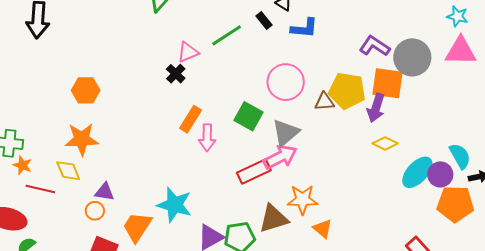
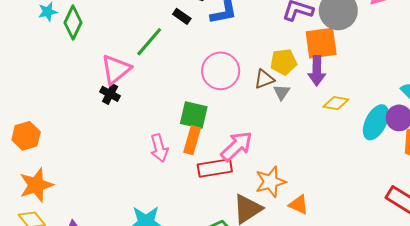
pink triangle: (188, 52) -> (116, 69), size x1.4
yellow pentagon: (347, 91) -> (283, 62), size x0.7
orange rectangle: (191, 119) -> (192, 140), moved
gray triangle: (286, 133) -> (282, 92), moved, size x0.6
red rectangle: (254, 172) -> (215, 168), turned 32

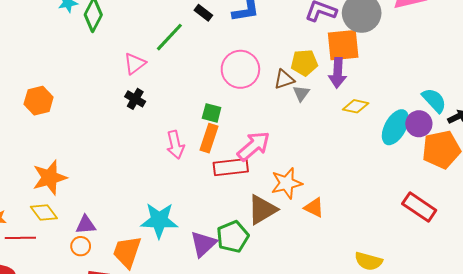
pink triangle: (116, 69) -> (135, 64), size x0.7
black cross: (110, 94) -> (135, 99), moved
green square: (194, 115) -> (212, 113), size x0.7
orange hexagon: (26, 136) -> (39, 101), moved

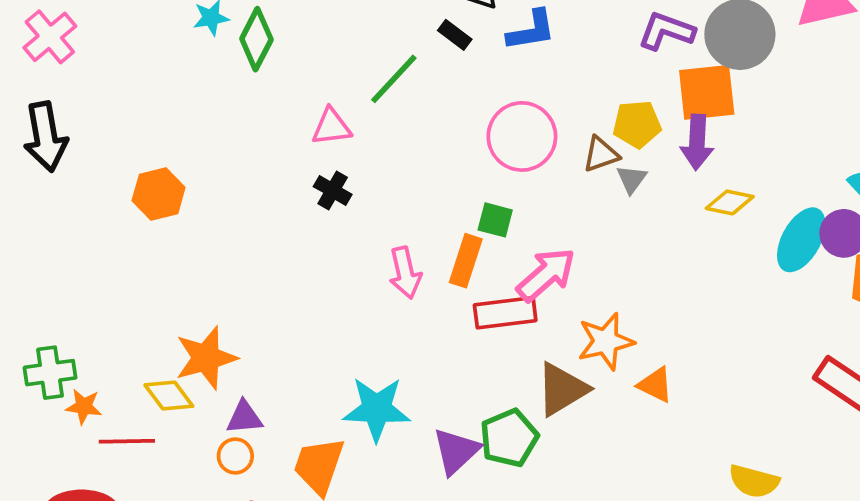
pink triangle: (135, 64) -> (331, 127), turned 30
green square: (212, 113) -> (495, 220), moved
orange star: (50, 178) -> (206, 358), moved

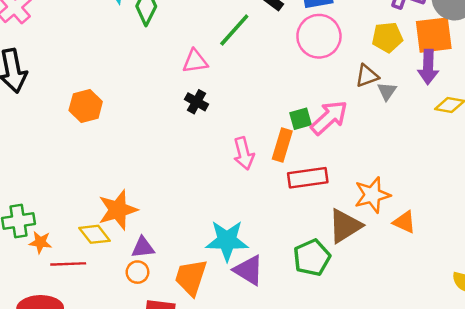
yellow pentagon: (637, 124) -> (387, 37), moved
pink circle: (522, 136) -> (319, 36), moved
green square: (495, 220) -> (300, 119), turned -30
pink arrow: (546, 275) -> (329, 118), moved
purple triangle: (456, 451) -> (249, 270), moved, turned -44

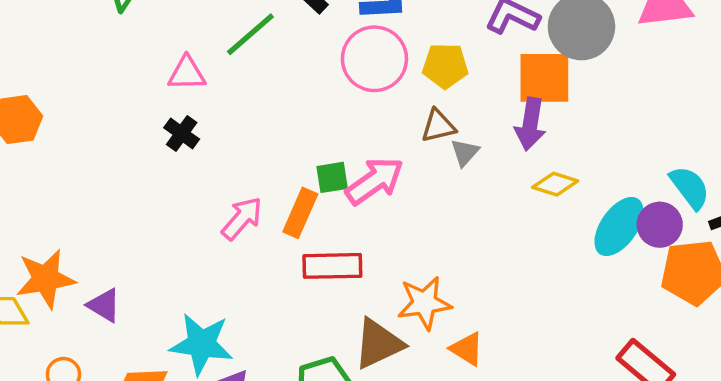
yellow pentagon: (387, 37) -> (445, 66), moved
pink arrow: (244, 153) -> (242, 218), turned -132
purple triangle: (143, 247) -> (104, 305), moved, turned 30

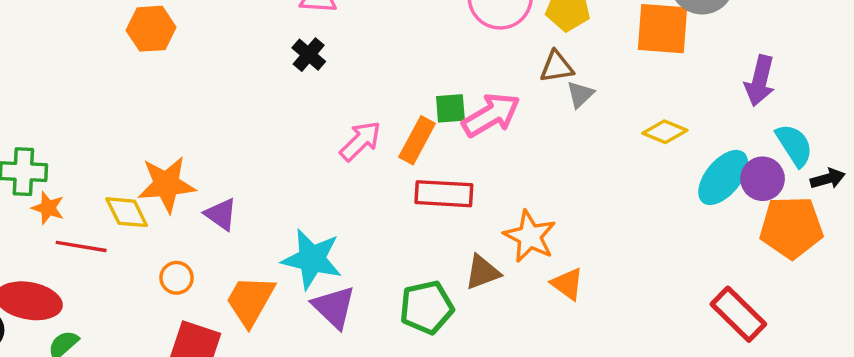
purple arrow: (530, 124) -> (760, 81), moved
orange star: (424, 303) -> (530, 236), turned 30
brown triangle: (378, 344) -> (482, 272), size x0.7

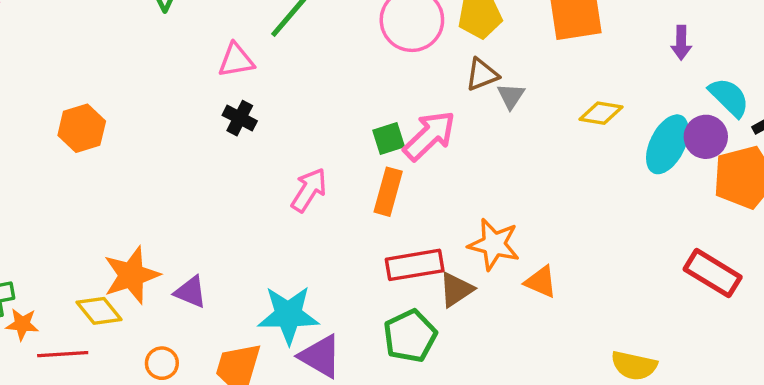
purple arrow: (760, 81) -> (681, 43), size x0.7
orange rectangle: (417, 140) -> (388, 192), moved
red rectangle: (444, 194) -> (415, 265), moved

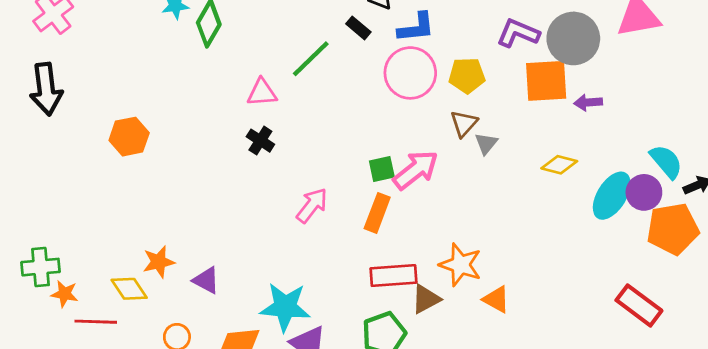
purple arrow: (681, 43) -> (588, 102), moved, turned 80
brown triangle: (482, 75) -> (464, 124), turned -32
orange star: (131, 275) -> (159, 262), size x0.7

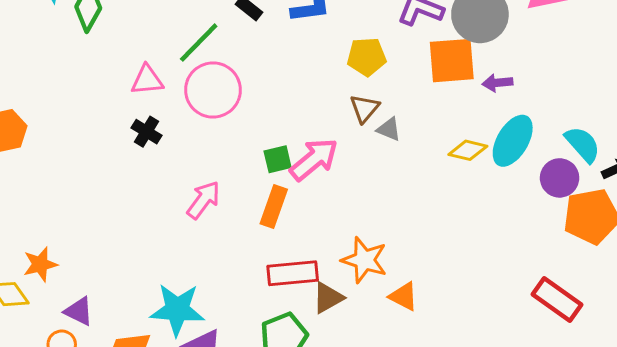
pink circle: (410, 73) -> (213, 90), moved
gray triangle: (486, 143) -> (389, 129), turned -45
cyan ellipse: (612, 196) -> (513, 141), moved
purple triangle: (206, 280) -> (79, 311), moved

